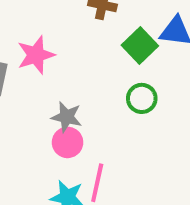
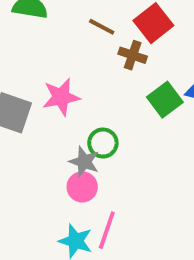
green circle: (142, 98) -> (103, 143), moved

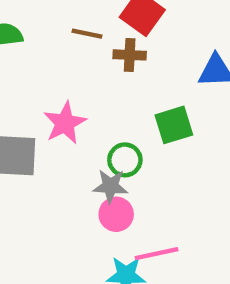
green square: (165, 100) -> (174, 125), moved, turned 36
pink line: (107, 230) -> (157, 254), turned 75

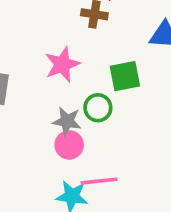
pink star: (65, 123) -> (62, 64), moved
green circle: (125, 160) -> (98, 108), moved

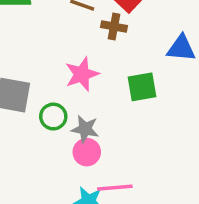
green circle: (98, 108) -> (53, 117), moved

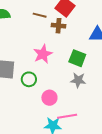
green square: (142, 87) -> (77, 58), turned 36
gray star: (85, 129) -> (78, 80), moved

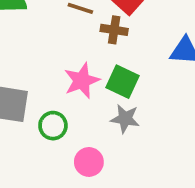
green square: (77, 58) -> (123, 82), moved
gray star: (78, 80) -> (125, 119), moved

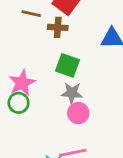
pink star: (82, 81) -> (22, 83), moved
pink circle: (89, 162) -> (78, 113), moved

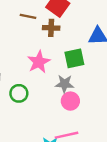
green square: (67, 65) -> (74, 58), moved, turned -30
pink star: (22, 83) -> (39, 62), moved

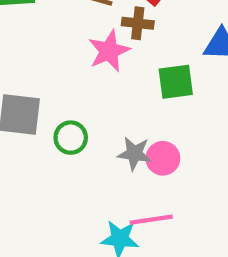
pink star: (39, 62) -> (109, 51), moved
gray star: (64, 84) -> (134, 153), moved

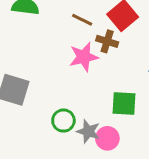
green square: (176, 82) -> (124, 103), moved
green circle: (71, 138) -> (63, 121), moved

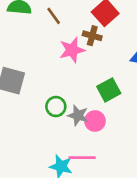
brown line: (82, 20) -> (54, 16), moved, turned 30
green square: (124, 103) -> (109, 90), turned -30

